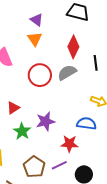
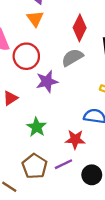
red circle: (40, 75) -> (26, 56), moved
purple star: (46, 121) -> (47, 81), moved
green star: (22, 131) -> (37, 127), moved

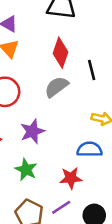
purple star: (47, 81) -> (32, 131), moved

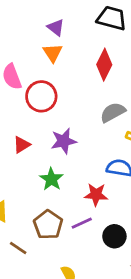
gray semicircle: (56, 87) -> (113, 112), moved

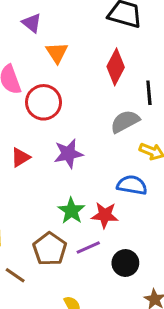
purple triangle: (56, 27) -> (32, 23), moved
green star: (51, 179) -> (71, 211), moved

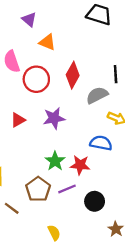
orange triangle: (57, 53) -> (47, 42), turned -36
red diamond: (116, 67) -> (73, 75), moved

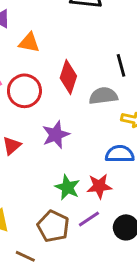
gray semicircle: (97, 95) -> (103, 96), turned 30

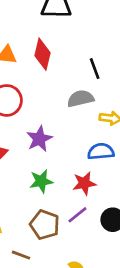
red diamond: (68, 77) -> (42, 54), moved
green star: (67, 187) -> (41, 181), moved, turned -30

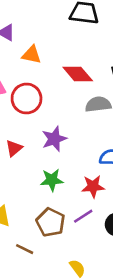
red diamond: (42, 54) -> (78, 74), moved, turned -60

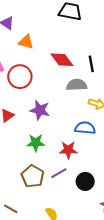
purple star: (54, 139) -> (40, 110), turned 30
brown line: (25, 249) -> (11, 209), moved

